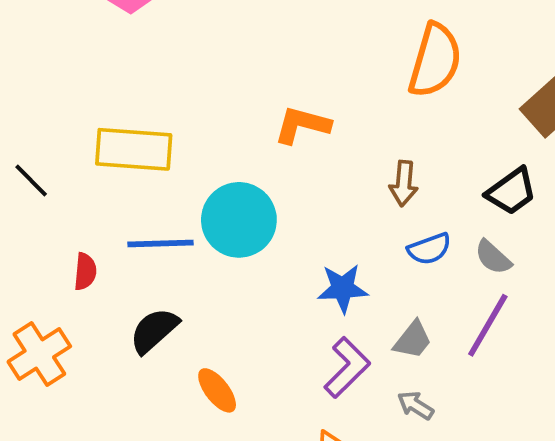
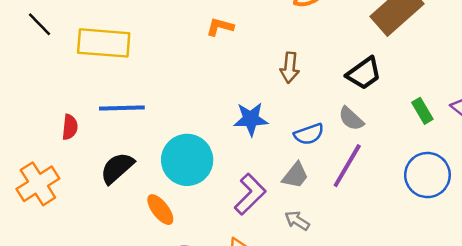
orange L-shape: (302, 125) -> (220, 27), size x0.7
black line: (31, 180) -> (39, 24), moved
cyan circle: (239, 220) -> (187, 160), moved
blue semicircle: (429, 249) -> (309, 134), moved
blue star: (343, 288) -> (251, 119), moved

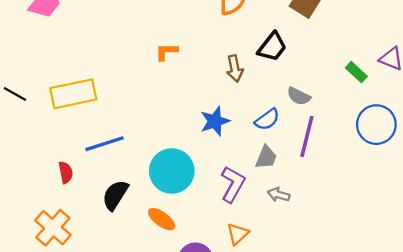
black trapezoid: (364, 73) -> (272, 47), moved

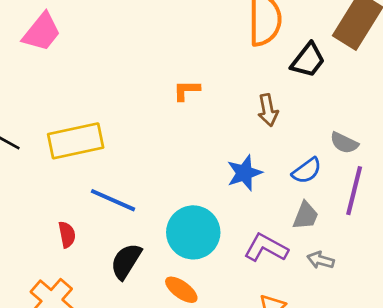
black trapezoid: (272, 47) -> (308, 60), moved
blue line: (104, 144) -> (113, 200), turned 42
purple L-shape: (233, 184) -> (266, 248), turned -90

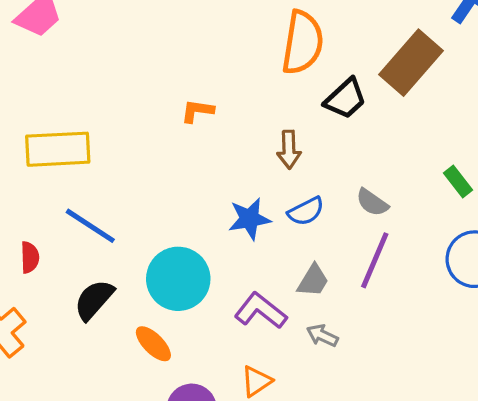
blue semicircle: (307, 171) -> (306, 211), moved

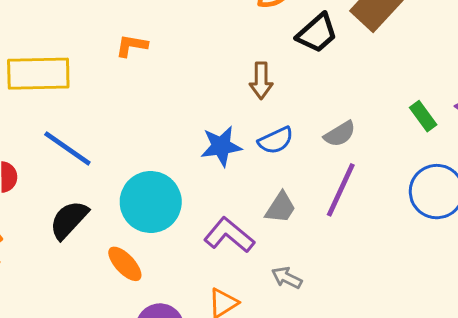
orange L-shape: (197, 111) -> (132, 46), moved
gray semicircle: (372, 202) -> (340, 134), turned -68
gray arrow: (322, 335) -> (287, 278), moved

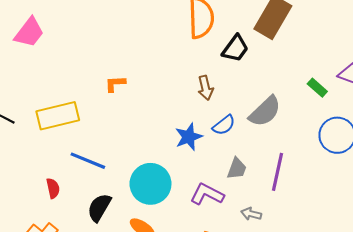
gray semicircle: (340, 134) -> (265, 111), size x1.6
purple line: (341, 190) -> (277, 172), moved

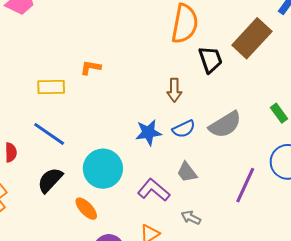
black trapezoid: (235, 48) -> (210, 60), turned -68
yellow rectangle: (58, 116) -> (51, 87), moved, size x0.7
gray trapezoid: (237, 169) -> (187, 172), turned 110
purple line: (277, 172) -> (245, 185), moved

